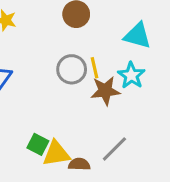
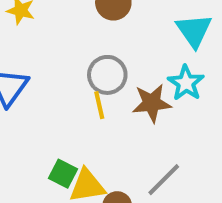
cyan triangle: (137, 36) -> (194, 31), turned 40
yellow line: (95, 68) -> (99, 105), moved

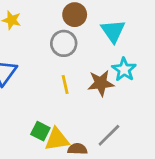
cyan triangle: (194, 31) -> (113, 31), moved
gray circle: (107, 75) -> (64, 43), moved

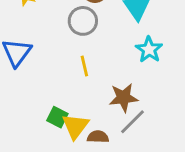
brown star: (101, 83) -> (123, 98), moved
yellow triangle: (57, 139) -> (75, 126), turned -44

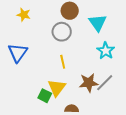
gray line: (133, 122) -> (105, 83), moved
yellow triangle: (75, 126) -> (57, 88), moved

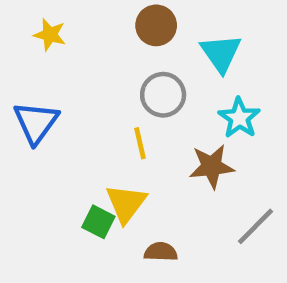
gray circle: (62, 32) -> (163, 95), moved
brown star: (89, 83) -> (212, 166), moved
gray line: (105, 83) -> (255, 226), moved

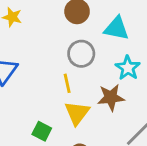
cyan triangle: (221, 53) -> (116, 28), turned -44
yellow triangle: (126, 203) -> (77, 113), moved

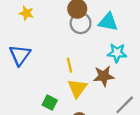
gray circle: (81, 54) -> (81, 23), moved
cyan star: (128, 68) -> (117, 53), turned -30

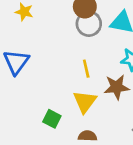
yellow line: (70, 65) -> (86, 69), moved

